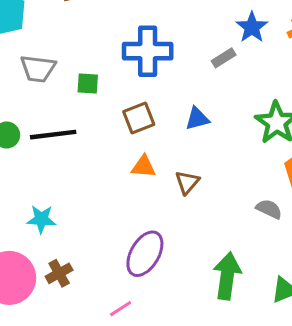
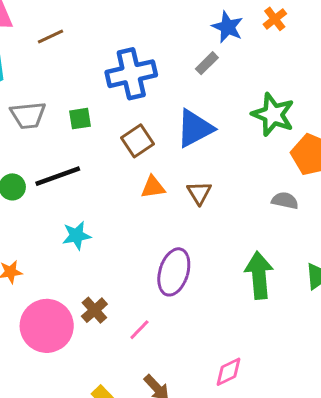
blue triangle: (197, 119) -> (195, 128), size x1.6
cyan star: (41, 219) -> (77, 236), moved
pink line: (121, 309) -> (139, 330), moved

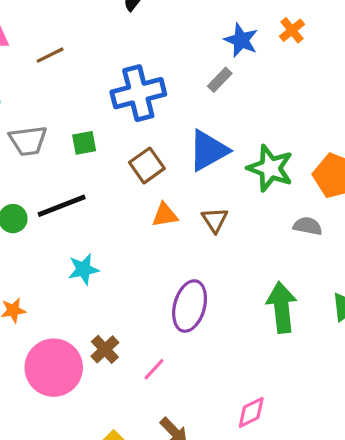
green star: (273, 114) -> (270, 168), moved

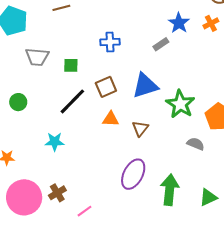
blue cross: (138, 93) -> (110, 42), size x0.6
black line: (62, 206) -> (72, 101), moved, turned -36
purple ellipse: (190, 306) -> (133, 174), moved

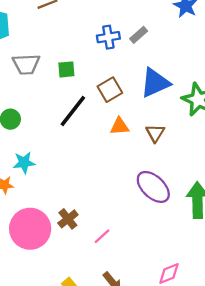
gray rectangle: (161, 44) -> (139, 35), moved
cyan star: (55, 142) -> (24, 163), moved
purple ellipse: (133, 174) -> (153, 187), turned -68

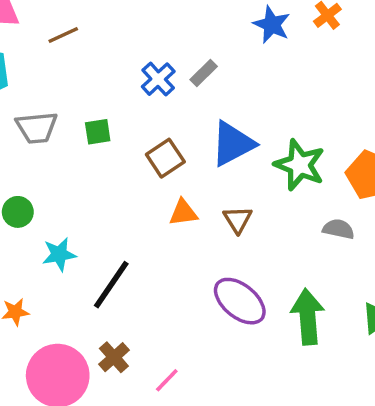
blue cross: (108, 37) -> (158, 79), turned -30
black line: (73, 111) -> (111, 285), moved
cyan star: (24, 163) -> (59, 254), moved

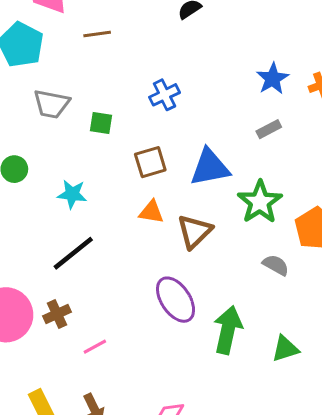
gray rectangle: (204, 73) -> (269, 129), moved
brown triangle: (238, 220) -> (195, 231), size x1.4
cyan star: (59, 254) -> (72, 194), moved

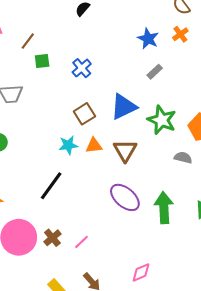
brown line: (97, 34) -> (28, 41), turned -30
green square: (101, 123) -> (42, 61), moved
cyan star: (72, 194) -> (68, 145), moved
brown cross: (57, 314) -> (52, 238), moved

